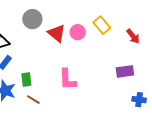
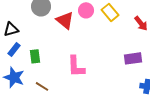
pink circle: (78, 32) -> (86, 10), moved
green rectangle: (26, 79) -> (35, 56), moved

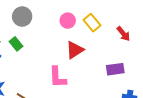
red triangle: (65, 20) -> (75, 50), moved, turned 48
green rectangle: (35, 56) -> (16, 44), moved, turned -32

